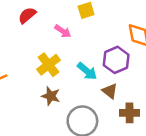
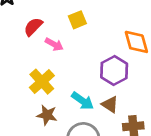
red semicircle: (27, 15) -> (33, 27), moved
cyan arrow: (87, 71) -> (82, 101), moved

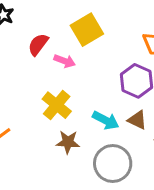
yellow square: (77, 20) -> (87, 30), size x1.5

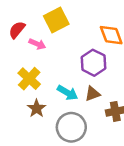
brown triangle: (137, 120) -> (93, 94), turned -49
brown star: (68, 142) -> (37, 108), turned 30

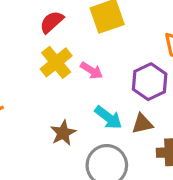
pink arrow: (37, 44) -> (91, 70), moved
yellow cross: (29, 79) -> (56, 62), moved

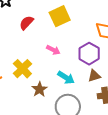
yellow cross: (56, 62) -> (22, 69), moved
brown triangle: (142, 124) -> (94, 76), moved

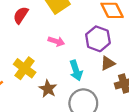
cyan arrow: (66, 78) -> (76, 70), turned 48

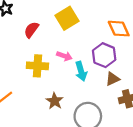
yellow cross: (25, 68) -> (37, 66), moved, turned -35
cyan arrow: (76, 70) -> (81, 71), moved

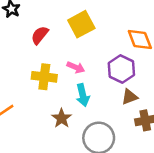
cyan arrow: (81, 71) -> (83, 95), moved

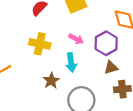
pink arrow: (76, 67) -> (76, 39), moved

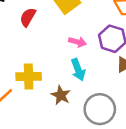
yellow cross: (40, 44) -> (29, 76), moved

